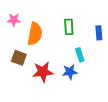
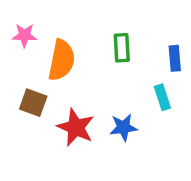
cyan rectangle: (80, 55) -> (162, 97), moved
red star: (43, 72) -> (76, 127), turned 30

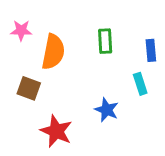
red star: (76, 127) -> (56, 131), moved
blue star: (123, 127) -> (107, 110), turned 30

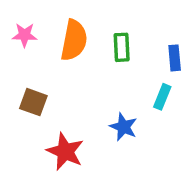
orange semicircle: (53, 52) -> (74, 40), moved
cyan rectangle: (140, 84) -> (162, 97), turned 40

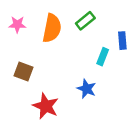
green rectangle: (122, 47) -> (85, 21), moved, turned 54
cyan rectangle: (162, 97) -> (103, 57), moved

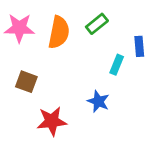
pink star: (17, 24) -> (19, 28), size x1.5
red star: (46, 106) -> (52, 121), turned -30

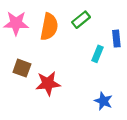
blue star: (98, 101) -> (103, 101), moved
red star: (52, 121) -> (48, 83), moved

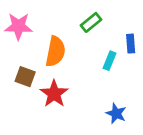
orange semicircle: (49, 27) -> (55, 51), moved
red star: (48, 83) -> (54, 94), turned -30

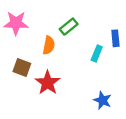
green rectangle: (91, 22) -> (69, 27), moved
orange semicircle: (55, 51) -> (49, 45), size x0.7

